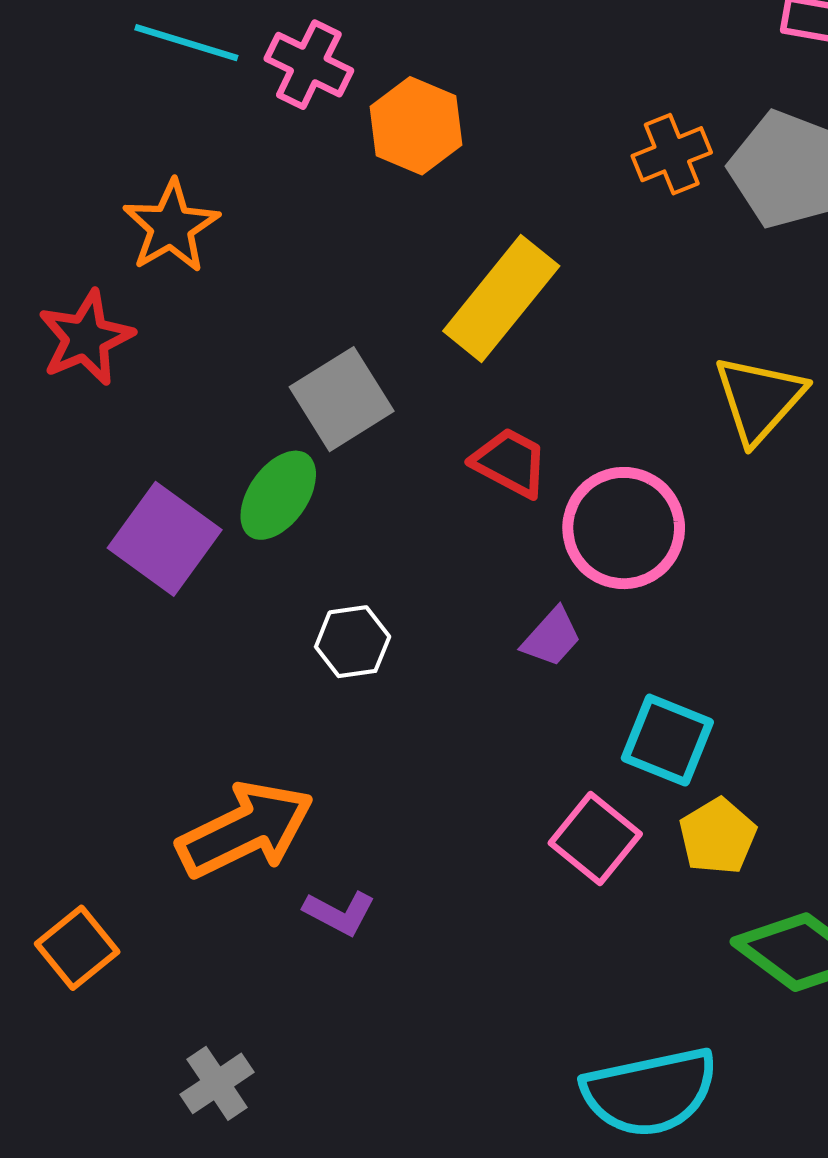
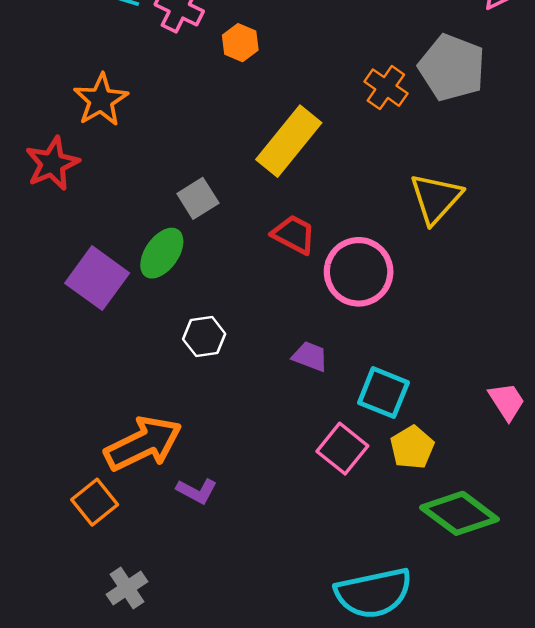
orange hexagon: (416, 126) -> (240, 43), size x0.7
orange cross: (672, 154) -> (386, 88), moved, turned -33
gray square: (342, 399) -> (198, 198), size x0.7
purple trapezoid: (552, 637) -> (310, 356), moved, turned -111
orange square: (77, 948) -> (95, 502), moved

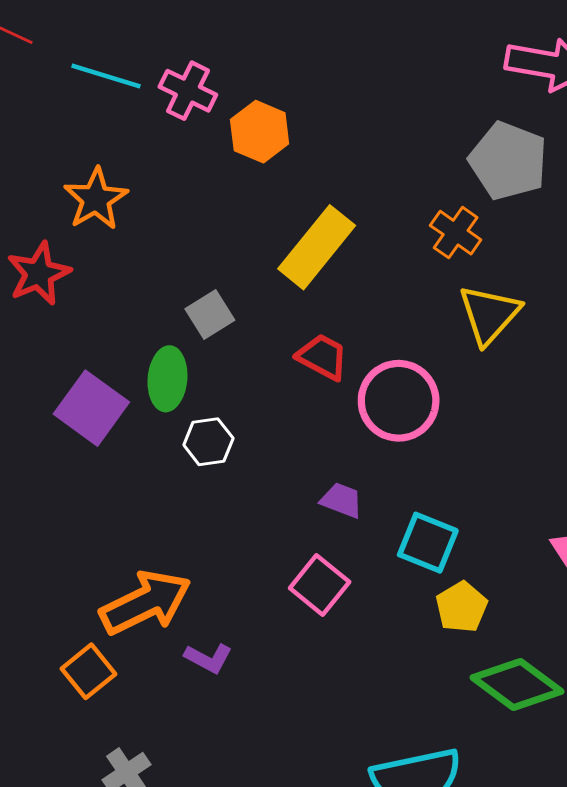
orange hexagon: (240, 43) -> (260, 132), size x1.4
orange cross: (386, 88) -> (456, 233), moved
green ellipse: (162, 253) -> (167, 379), turned -30
white hexagon: (204, 337) -> (208, 442), moved
pink square: (342, 449) -> (320, 585), moved

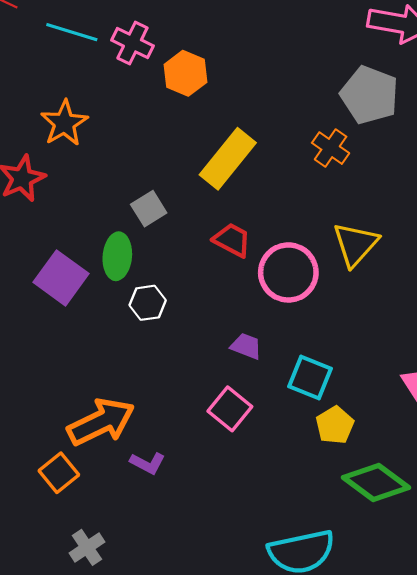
yellow triangle: (489, 314) -> (355, 244), moved

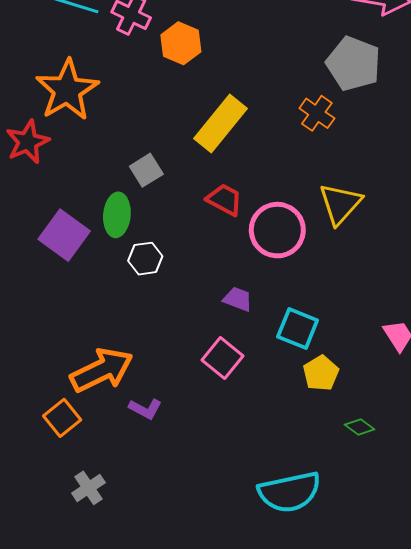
orange star: (64, 123) -> (67, 90), size x1.4
green diamond: (376, 483) -> (360, 427), size x0.5

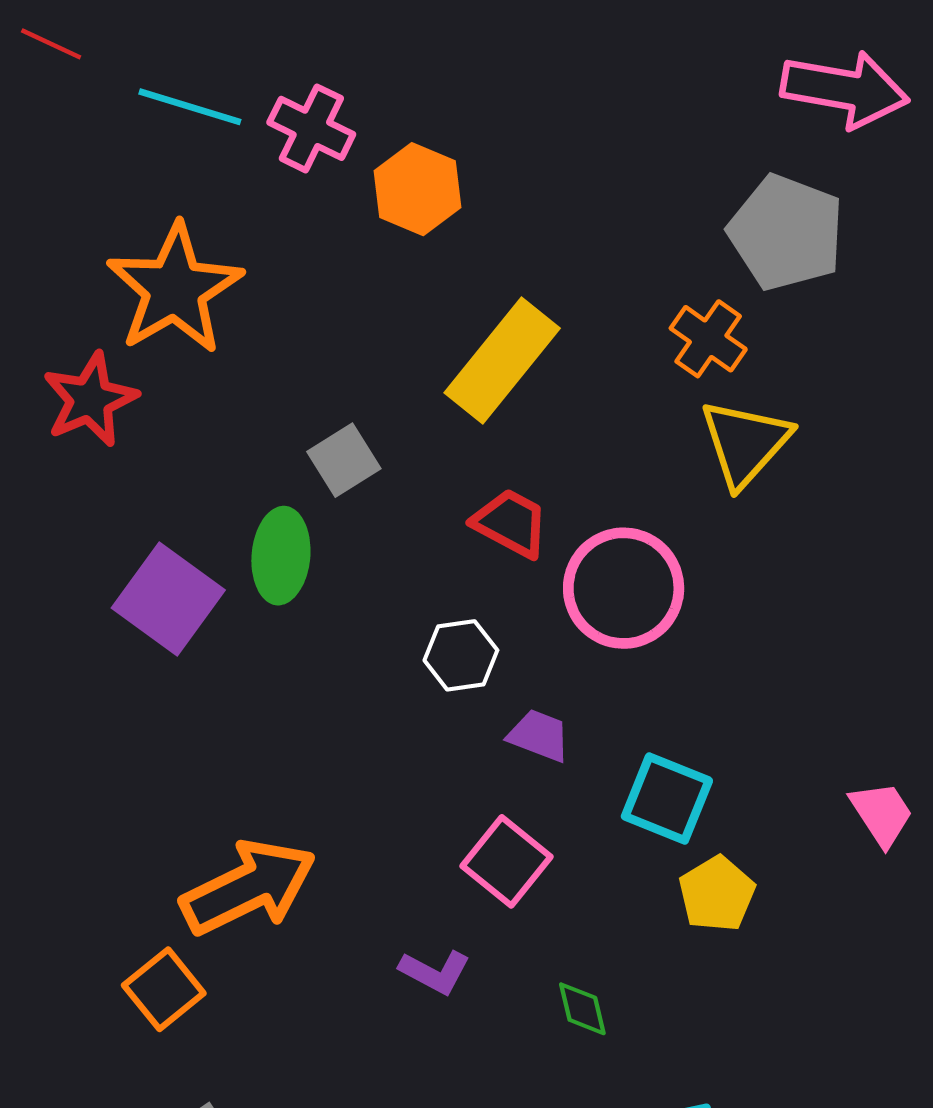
yellow triangle: (340, 204) -> (745, 443), moved
white hexagon: (145, 259) -> (461, 655), moved
purple L-shape: (145, 409) -> (435, 972), moved
green diamond: (360, 427) -> (582, 1009), moved, turned 40

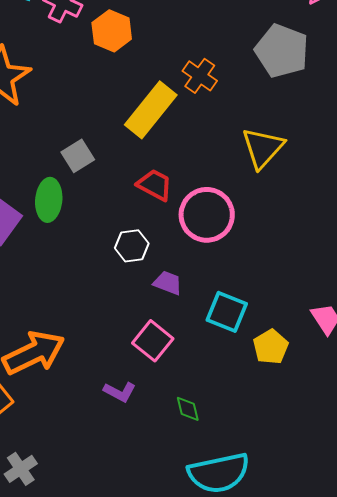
orange cross: (708, 339) -> (200, 76), moved
yellow pentagon: (717, 894) -> (271, 347), moved

